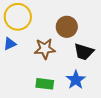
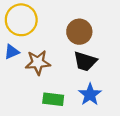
brown star: (45, 49) -> (38, 62), moved
black trapezoid: (84, 52) -> (85, 61), moved

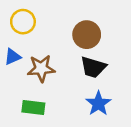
yellow circle: (21, 20) -> (23, 22), size x0.7
green rectangle: (53, 99) -> (33, 107), moved

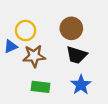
yellow circle: (23, 22) -> (26, 30), moved
green rectangle: (33, 107) -> (40, 87), moved

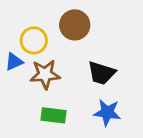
brown circle: (71, 28) -> (75, 25), moved
blue star: (81, 85) -> (107, 112), turned -30

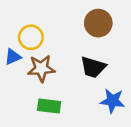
brown circle: (75, 25) -> (98, 23), moved
blue star: (107, 112) -> (113, 101), moved

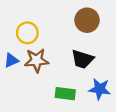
blue triangle: (13, 57) -> (11, 60), moved
green rectangle: (49, 106) -> (65, 94), moved

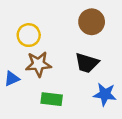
blue triangle: (11, 60) -> (12, 79), moved
green rectangle: (65, 94) -> (52, 99), moved

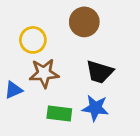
brown circle: (92, 22) -> (84, 22), moved
blue star: (105, 94) -> (95, 108), moved

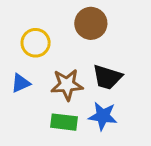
brown star: (44, 73) -> (67, 85), moved
blue triangle: (13, 90) -> (21, 83), moved

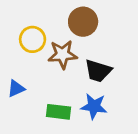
blue triangle: (21, 83) -> (16, 89), moved
brown star: (67, 85) -> (63, 54), moved

